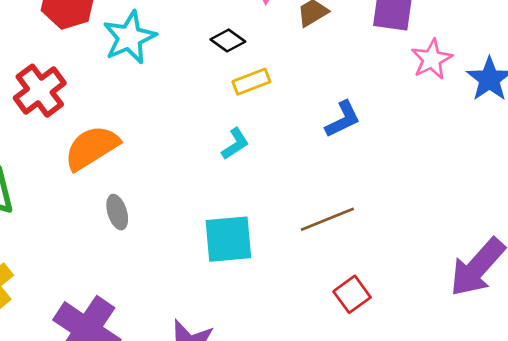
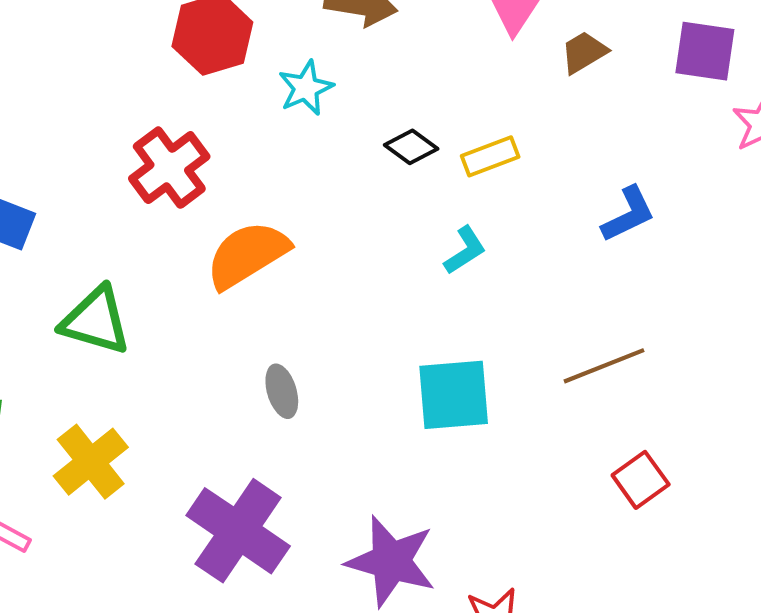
cyan star: (129, 37) -> (306, 88), size x0.7
black diamond: (228, 40) -> (411, 147), moved
gray ellipse: (117, 212) -> (282, 391), moved

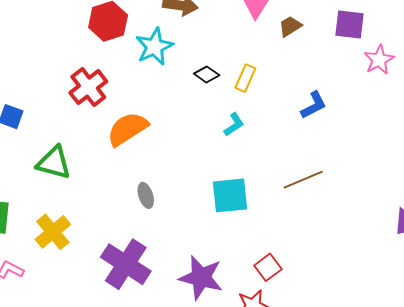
cyan star: (306, 88) -> (154, 47), size x1.4
yellow rectangle: (490, 156) -> (245, 78), turned -44
red square: (641, 480) -> (268, 267), moved

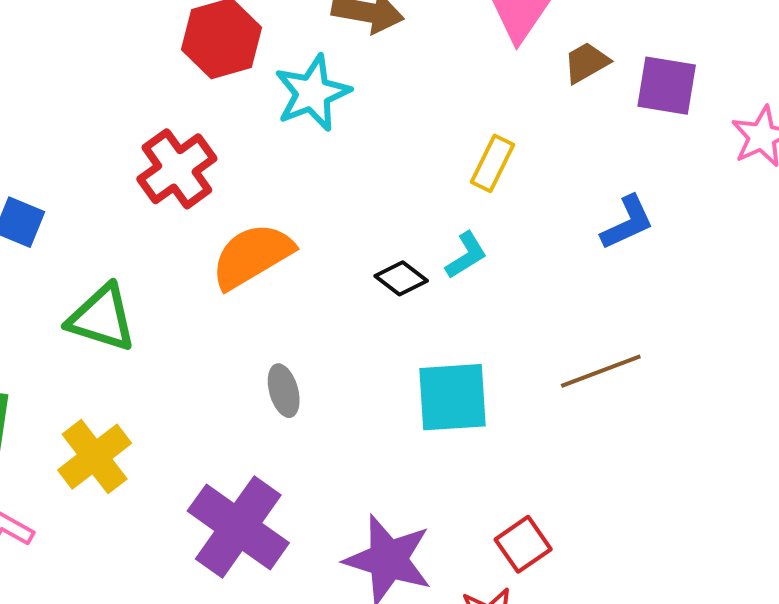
purple square: (349, 25) -> (667, 86), moved
black diamond: (207, 74) -> (401, 278), moved

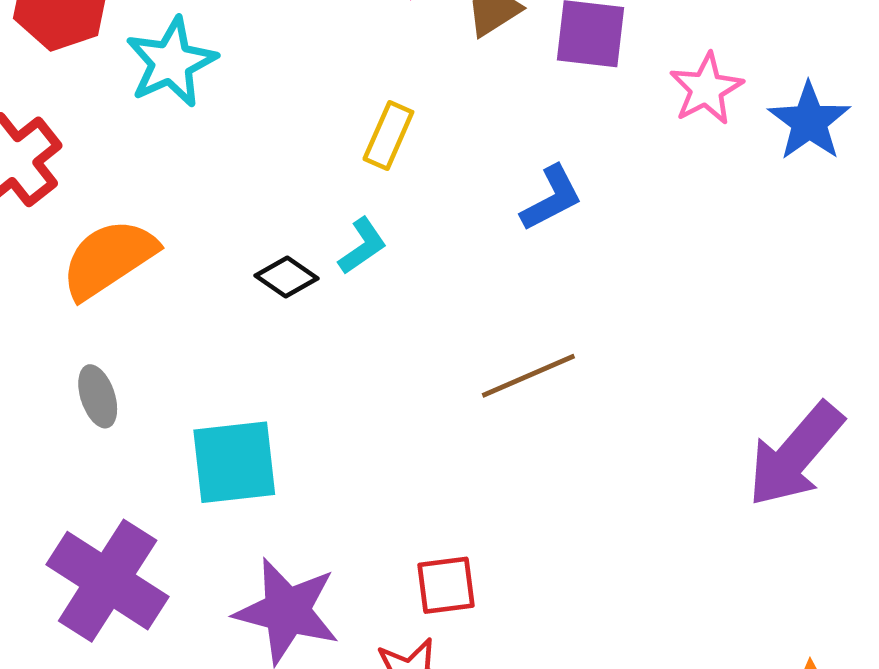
gray ellipse: (284, 391) -> (98, 396), moved
cyan square: (453, 397) -> (234, 462), moved
red square: (523, 544) -> (446, 585), turned 30

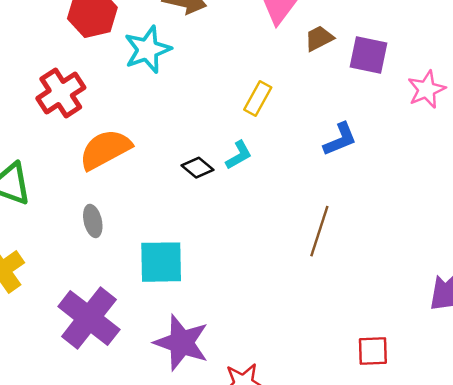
brown line: (528, 376) -> (319, 231), turned -54
red square: (446, 585) -> (373, 351), moved

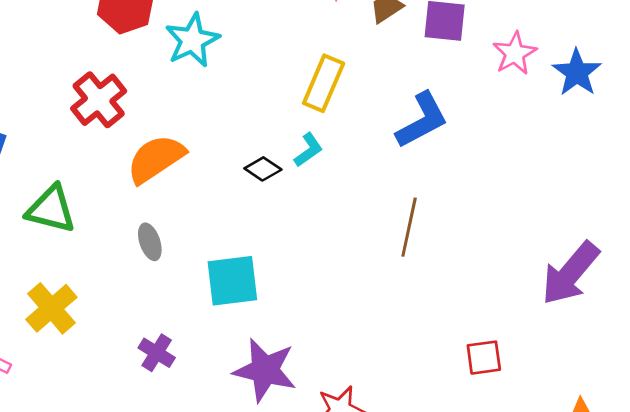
yellow rectangle: (258, 98) -> (324, 83), size x1.4
blue L-shape: (340, 139) -> (422, 120), size x1.4
purple cross: (89, 318) -> (157, 353), size x0.5

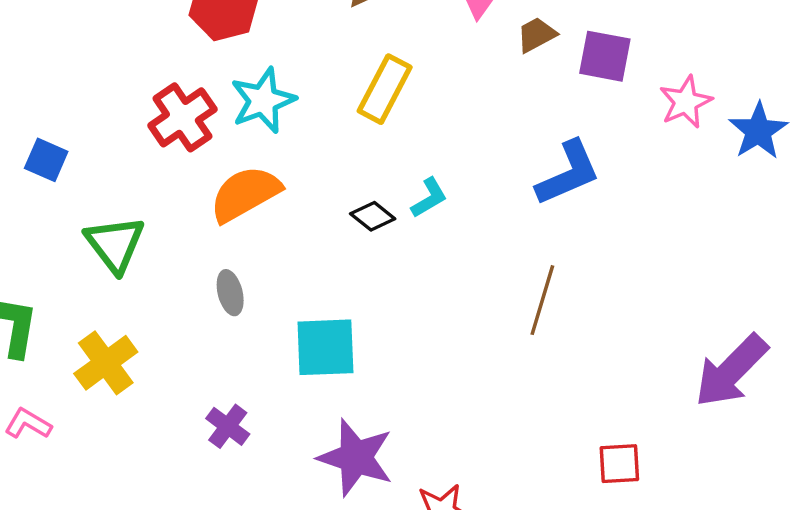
cyan star: (192, 40) -> (263, 100), moved
yellow rectangle: (324, 83) -> (385, 89), moved
green triangle: (51, 209) -> (115, 244), turned 34

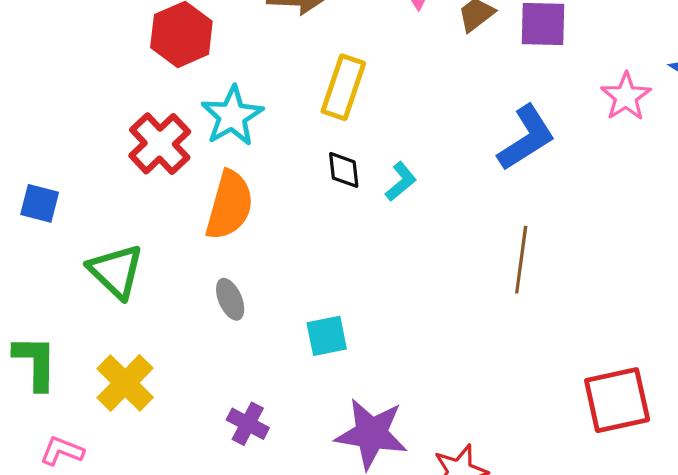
pink star: (686, 102) -> (626, 97), moved
orange semicircle: (245, 194) -> (229, 205), turned 144
black diamond: (373, 216) -> (344, 170), moved, turned 54
cyan square: (325, 347) -> (327, 336), size x0.7
red square: (619, 464) -> (617, 400), size x1.6

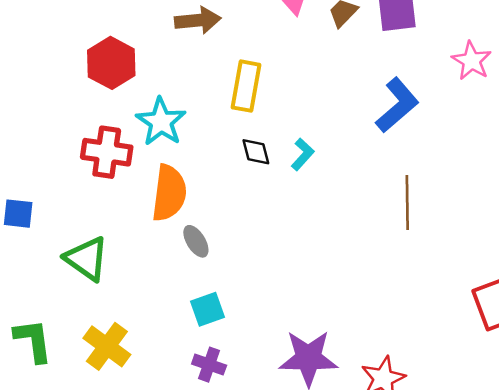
red cross: (160, 144) -> (107, 152), turned -30
gray ellipse: (230, 299) -> (196, 241), moved
cyan square: (327, 336) -> (208, 309), moved

